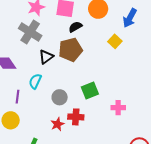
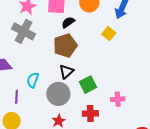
black triangle: (46, 57) -> (66, 71), moved
gray circle: (60, 97) -> (58, 94), size x1.5
red cross: (76, 117) -> (90, 113), moved

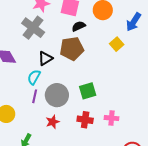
black triangle: (66, 71) -> (45, 58), moved
purple line: (16, 97) -> (35, 96), moved
pink cross: (118, 99) -> (111, 118), moved

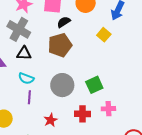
black triangle: (45, 58) -> (24, 53), moved, turned 42
cyan semicircle: (34, 77) -> (26, 78), turned -91
green square: (88, 91) -> (94, 85), moved
gray circle: (57, 95) -> (62, 85), moved

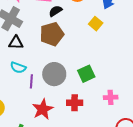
purple line: (29, 97) -> (31, 81), moved
pink cross: (108, 109) -> (111, 97), moved
red star: (51, 120) -> (43, 109), size x1.5

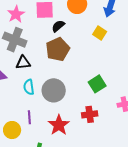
cyan semicircle: (18, 68) -> (29, 87), turned 70
gray circle: (54, 74) -> (54, 90), moved
purple line: (31, 81) -> (29, 117), moved

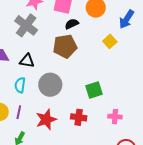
black triangle: (23, 63) -> (27, 61), moved
cyan semicircle: (29, 87) -> (20, 85), moved
purple line: (29, 117) -> (19, 112), moved

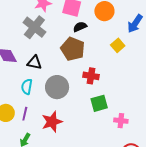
brown pentagon: (65, 46) -> (73, 49), turned 30
green square: (94, 90) -> (99, 103), moved
red cross: (79, 117) -> (91, 76), moved

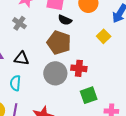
gray cross: (34, 27) -> (19, 23), size x0.6
black semicircle: (80, 27) -> (65, 20), turned -128
gray circle: (57, 87) -> (55, 73), moved

